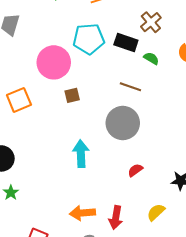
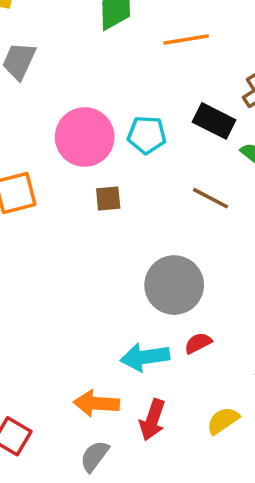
cyan pentagon: (89, 39) -> (147, 135), moved, size x0.7
gray circle: (123, 123) -> (174, 285), moved
cyan arrow: (81, 154) -> (145, 357), moved, turned -104

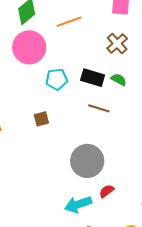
black rectangle: (214, 121) -> (93, 78), moved
pink circle: (85, 137) -> (29, 47), moved

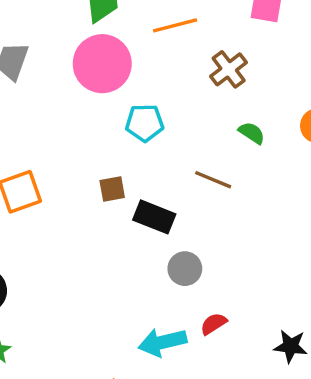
brown cross: (117, 44) -> (229, 69), moved
black rectangle: (93, 78) -> (154, 217), moved
gray circle: (87, 161) -> (185, 269), size x0.6

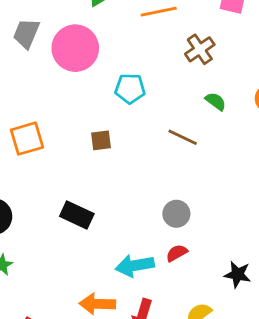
pink circle: (102, 64) -> (75, 48), moved
black rectangle: (154, 217) -> (77, 215), moved
gray circle: (185, 269) -> (176, 214), moved

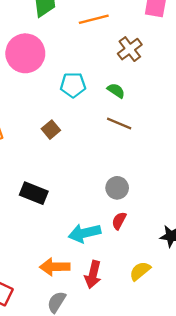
green semicircle: (216, 101) -> (116, 91), moved
brown square: (101, 140) -> (51, 130), turned -30
red semicircle: (177, 253) -> (119, 221), turned -30

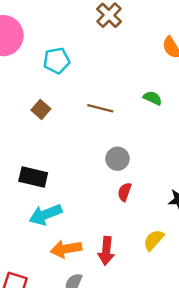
green semicircle: (116, 91) -> (153, 98), moved
brown line: (119, 124) -> (100, 108), moved
cyan arrow: (84, 233) -> (45, 215), moved

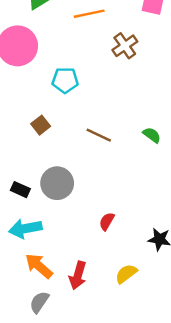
gray circle: (117, 159) -> (57, 183), moved, size x1.4
black rectangle: (33, 177) -> (20, 190), size x0.7
orange arrow: (66, 249) -> (39, 266), turned 40

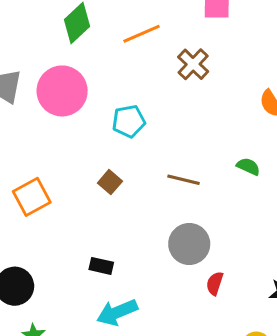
gray circle: (57, 183) -> (189, 244), moved

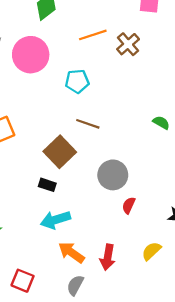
orange line: (142, 34) -> (93, 35), moved
brown line: (184, 180) -> (88, 124), moved
brown square: (110, 182) -> (60, 152), moved, size x1.8

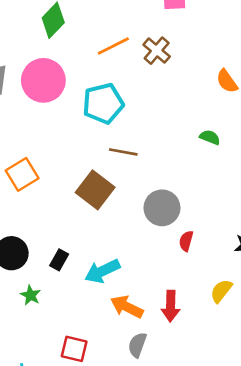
cyan pentagon: (77, 81) -> (103, 104), size x1.4
black rectangle: (47, 185) -> (59, 260), moved, turned -70

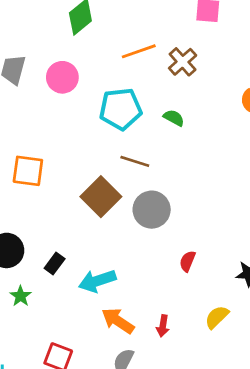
pink circle: (43, 80) -> (62, 77), size x0.7
green semicircle: (210, 137) -> (174, 118), moved
orange square: (22, 174) -> (28, 171), turned 32
gray circle: (162, 208) -> (152, 210), moved
red arrow: (171, 306) -> (163, 326), size x0.7

